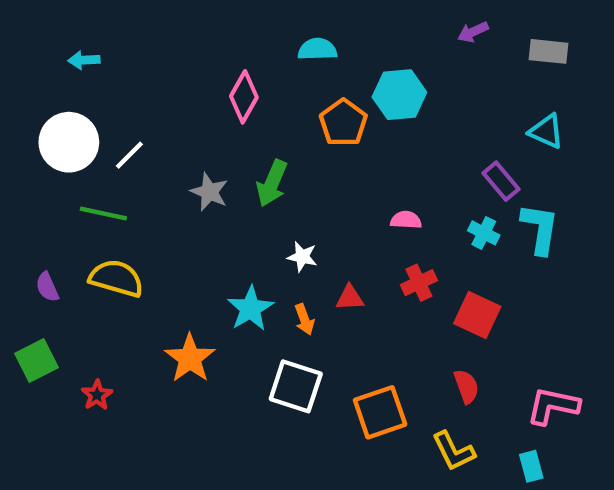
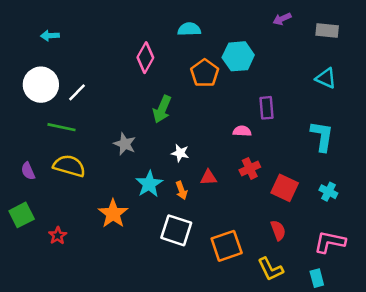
purple rectangle: (501, 181) -> (267, 108), moved, turned 35
gray star: (209, 192) -> (125, 144), moved
cyan cross: (484, 233) -> (328, 192), moved

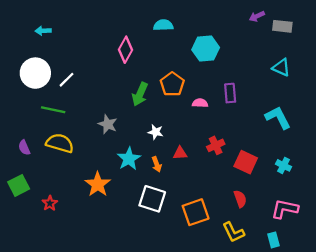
purple arrow: (282, 19) -> (257, 16), moved
orange pentagon: (205, 73) -> (172, 84), moved
pink semicircle: (242, 131) -> (200, 103), moved
cyan L-shape: (322, 136) -> (278, 118), turned -36

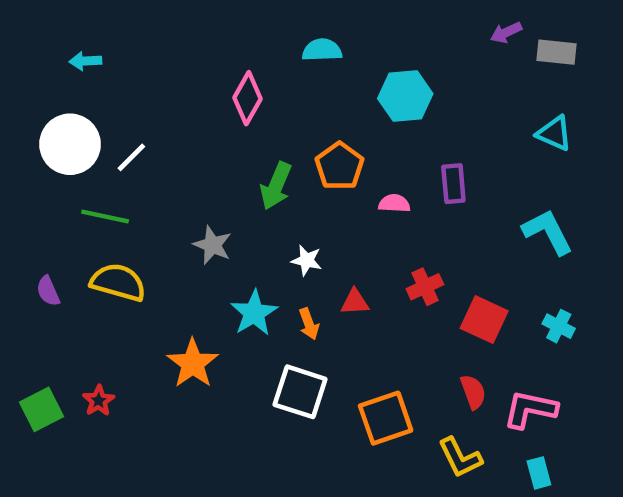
green square: (19, 185) -> (42, 409), moved
pink L-shape: (285, 209) -> (530, 409), moved

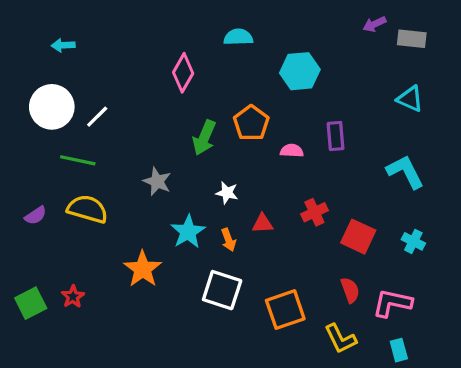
purple semicircle: (48, 291) -> (36, 215), turned -100

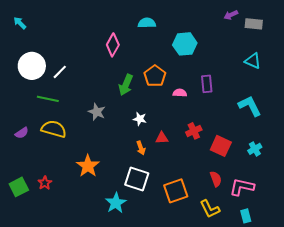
cyan arrow: (63, 45) -> (20, 23), moved, turned 48
cyan star: (188, 232) -> (116, 203), moved
cyan cross: (413, 241) -> (255, 149), turned 32

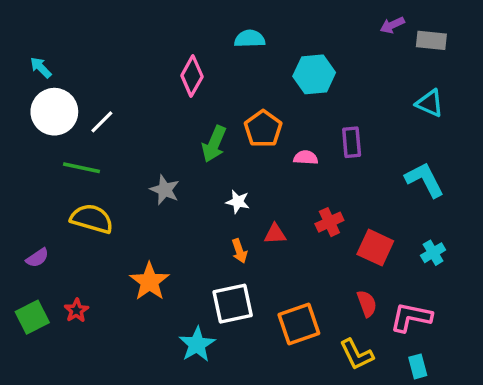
cyan arrow: (20, 23) -> (41, 68), moved
purple semicircle: (22, 133) -> (37, 258), moved
white square: (137, 179) -> (233, 304), turned -30

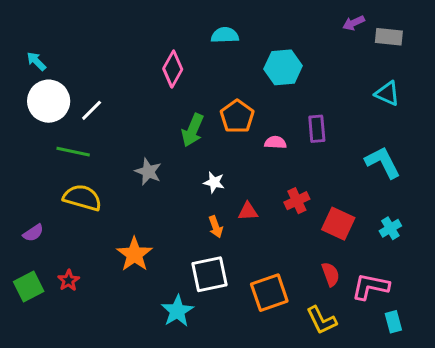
cyan rectangle: (418, 366) -> (393, 322), moved

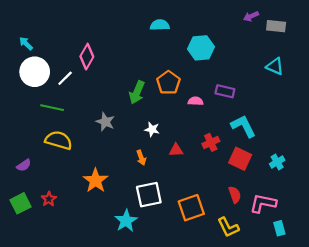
pink diamond: (173, 69) -> (87, 57), moved
purple rectangle: (317, 129) -> (225, 91), turned -72
cyan L-shape: (383, 162) -> (243, 126), moved
orange arrow: (216, 227) -> (141, 158), moved

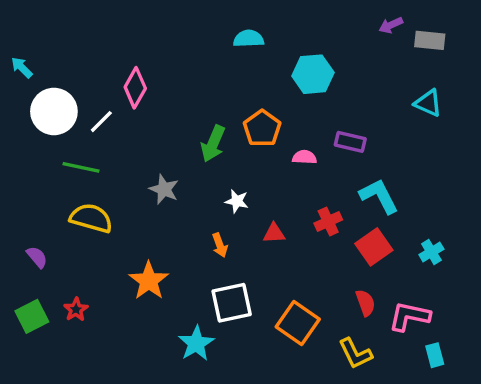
cyan arrow: (26, 43) -> (22, 67), moved
red square: (240, 159) -> (374, 247), turned 30
purple semicircle: (24, 165) -> (37, 257), turned -96
orange square: (191, 208) -> (298, 323), turned -36

